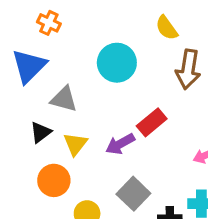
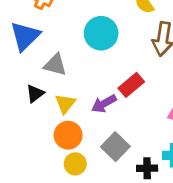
orange circle: (54, 180) -> (68, 135), moved

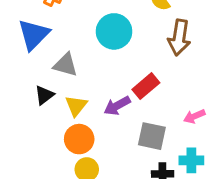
gray square: (115, 147) -> (152, 136), moved, turned -32

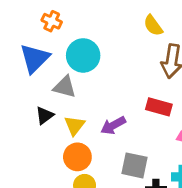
cyan circle: (114, 31) -> (83, 55), moved
red rectangle: (146, 86) -> (159, 107), moved, turned 55
gray square: (152, 136) -> (135, 165), moved

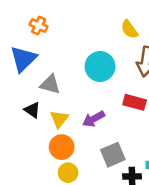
cyan circle: (83, 55) -> (100, 66), moved
black triangle: (45, 115) -> (32, 110), turned -48
gray square: (135, 165) -> (113, 155), turned -35

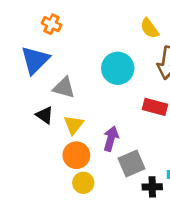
purple arrow: (94, 119) -> (111, 139), moved, turned 135

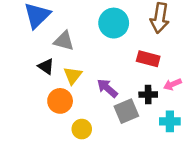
purple arrow: (111, 139) -> (107, 88), turned -65
orange circle: (76, 155) -> (60, 101), moved
black cross: (152, 187) -> (148, 95), moved

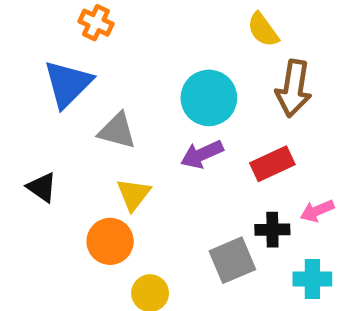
red rectangle: (148, 59) -> (272, 164), turned -40
black triangle: (46, 66) -> (42, 187), moved
purple arrow: (107, 88) -> (202, 154), moved, turned -65

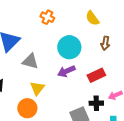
orange cross: (96, 23) -> (47, 17), moved
brown arrow: (294, 88) -> (105, 43), size x0.6

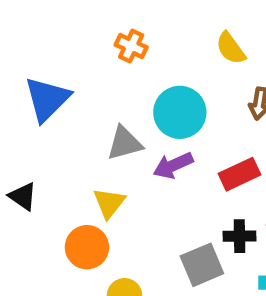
gray triangle: (30, 61) -> (125, 143), moved, turned -30

